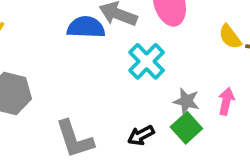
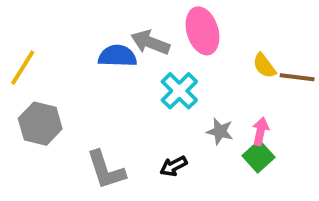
green square: (186, 128) -> (259, 156), moved

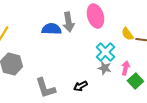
gray arrow: (150, 42) -> (68, 22), turned -120
cyan cross: (179, 91) -> (105, 52), moved
green square: (259, 156) -> (135, 81), moved

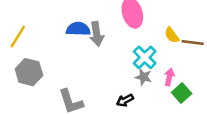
gray arrow: (68, 22) -> (97, 34), moved
black arrow: (80, 86) -> (125, 100), moved

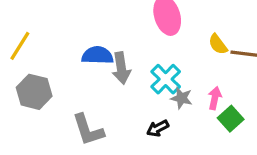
blue semicircle: (78, 29) -> (97, 55), moved
gray arrow: (97, 34) -> (121, 68), moved
cyan cross: (145, 57) -> (166, 79), moved

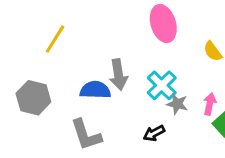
yellow line: (20, 46) -> (55, 39), moved
blue semicircle: (97, 55) -> (95, 90), moved

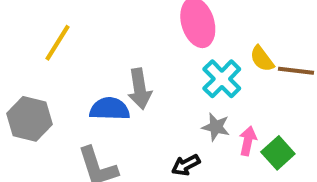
cyan cross: (162, 85) -> (222, 79), moved
pink arrow: (210, 104) -> (248, 141), moved

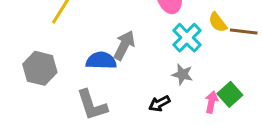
gray arrow: (140, 89) -> (124, 45), turned -144
pink arrow: (248, 141) -> (212, 102), moved

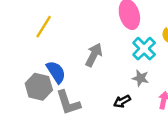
blue semicircle: (101, 61) -> (56, 72), moved, turned 55
gray hexagon: (40, 68) -> (39, 87), moved

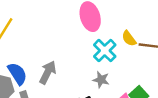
gray arrow: (94, 55) -> (48, 72), moved

